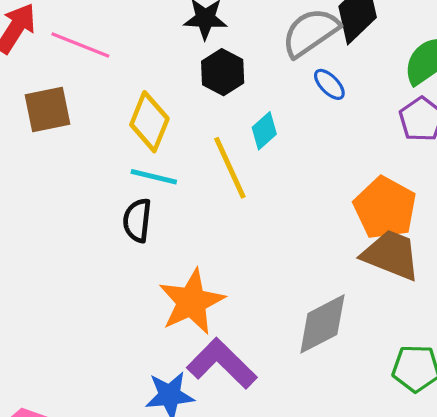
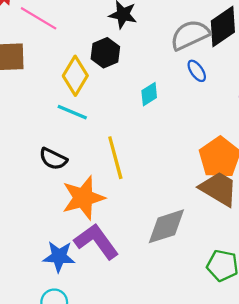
black hexagon: (223, 72) -> (105, 53), moved
yellow line: (230, 168) -> (115, 158), moved
black semicircle: (137, 220) -> (53, 159), moved, turned -80

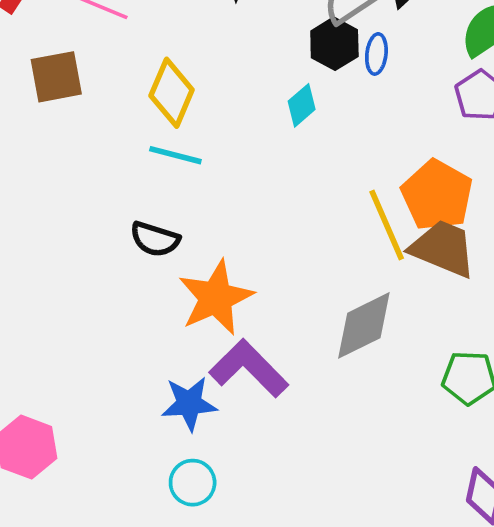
black hexagon: (105, 53) -> (334, 44), moved
blue ellipse: (197, 71) -> (376, 54), turned 50
yellow line: (115, 158) -> (387, 225), moved

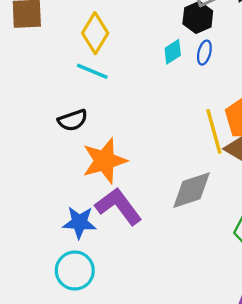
blue ellipse: (376, 54) -> (204, 53), moved
black semicircle: (155, 239) -> (73, 120), turned -44
cyan circle: (193, 483) -> (75, 271), size x1.4

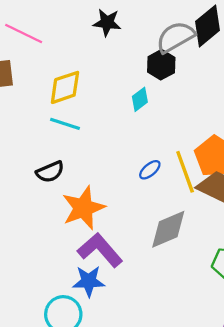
yellow diamond: (95, 33) -> (65, 87), turned 45
blue ellipse: (204, 53) -> (150, 170), moved, turned 40
blue star: (79, 222) -> (89, 281), moved

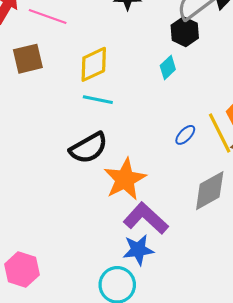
black semicircle: (50, 172) -> (89, 148), size x1.4

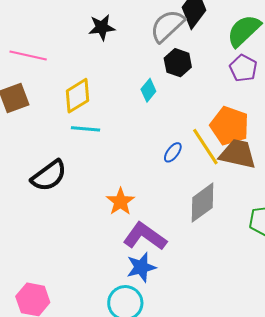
black hexagon: (185, 32) -> (178, 63), moved
black semicircle: (89, 148) -> (49, 176), moved
orange star: (125, 179) -> (120, 202), size x0.7

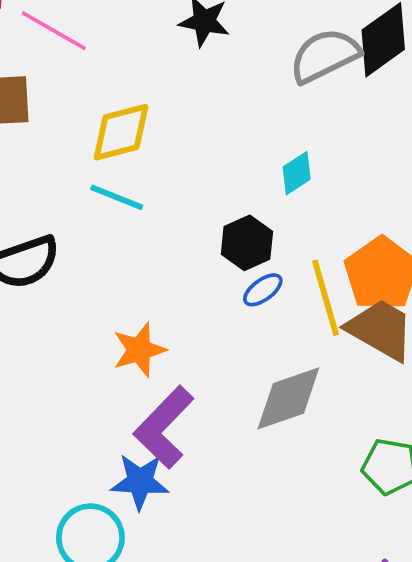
black hexagon: (178, 63) -> (247, 243), moved
cyan diamond: (148, 90) -> (297, 173), moved
purple L-shape: (145, 236) -> (164, 427), turned -99

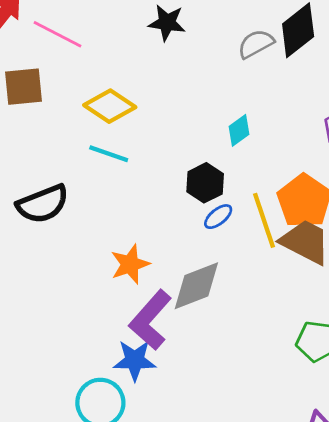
gray semicircle: (325, 56) -> (256, 44), size x0.7
yellow diamond: (121, 132) -> (110, 106), turned 51
gray diamond: (288, 398) -> (196, 286), moved

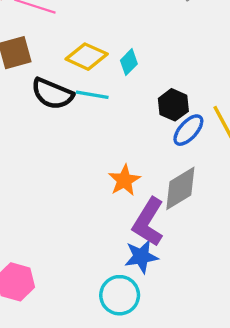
cyan diamond: (239, 130) -> (129, 62), moved
black semicircle: (43, 204) -> (52, 94), moved, turned 54
blue ellipse: (218, 217) -> (188, 130), size x1.4

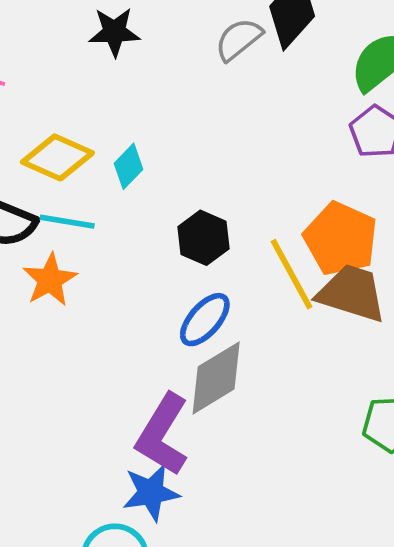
blue ellipse: (188, 130) -> (205, 320), moved
orange star: (124, 180) -> (50, 280), moved

